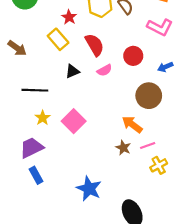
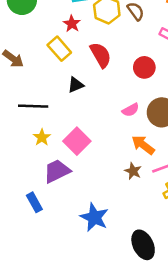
pink semicircle: (104, 70) -> (131, 110), moved
purple trapezoid: (32, 148) -> (57, 171), moved

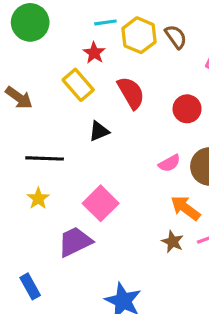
yellow star: (42, 137) -> (38, 198), moved
blue rectangle: (34, 202) -> (30, 286), moved

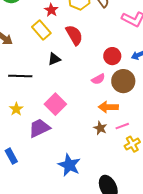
red circle: (187, 109) -> (112, 56), moved
yellow star: (38, 198) -> (16, 109), moved
orange arrow: (185, 208) -> (108, 107), turned -36

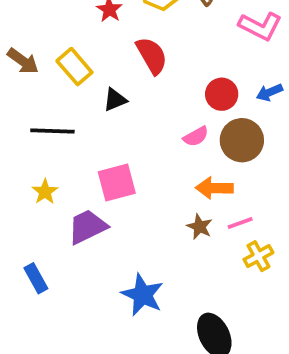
yellow rectangle: (41, 30) -> (74, 67), moved
pink square: (55, 104) -> (117, 183), turned 30

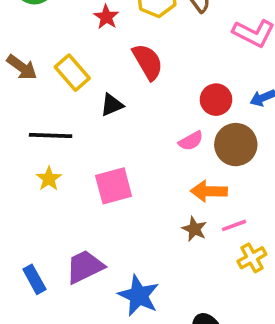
yellow star: (45, 192) -> (49, 179), moved
purple trapezoid: (87, 227) -> (85, 267), moved

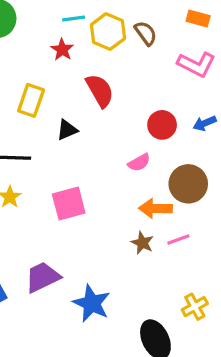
yellow rectangle: (72, 73) -> (31, 100), turned 60
brown circle: (236, 145) -> (188, 184), moved
yellow cross: (252, 258) -> (195, 307), moved

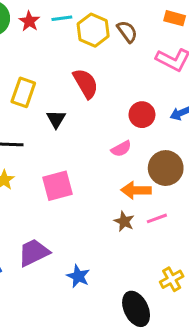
red star: (62, 50) -> (29, 21), moved
black triangle: (67, 130) -> (56, 119), turned -36
blue star: (92, 303) -> (78, 276), size x0.7

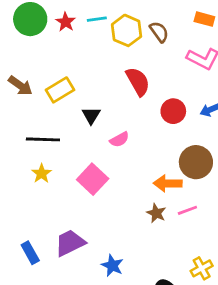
red semicircle: (86, 83) -> (138, 81), moved
yellow rectangle: (23, 92) -> (60, 90), turned 40
pink semicircle: (121, 149) -> (119, 139), moved
pink square: (57, 186) -> (93, 179), turned -32

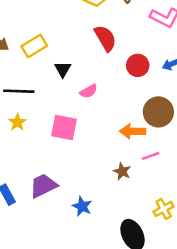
pink square: (93, 179) -> (64, 127), turned -32
brown star: (156, 213) -> (122, 171), moved

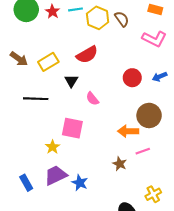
red semicircle: (105, 38) -> (87, 55), moved, turned 90
pink semicircle: (89, 91) -> (92, 99), turned 80
yellow star: (17, 122) -> (52, 147), moved
blue star: (82, 206) -> (80, 183), moved

